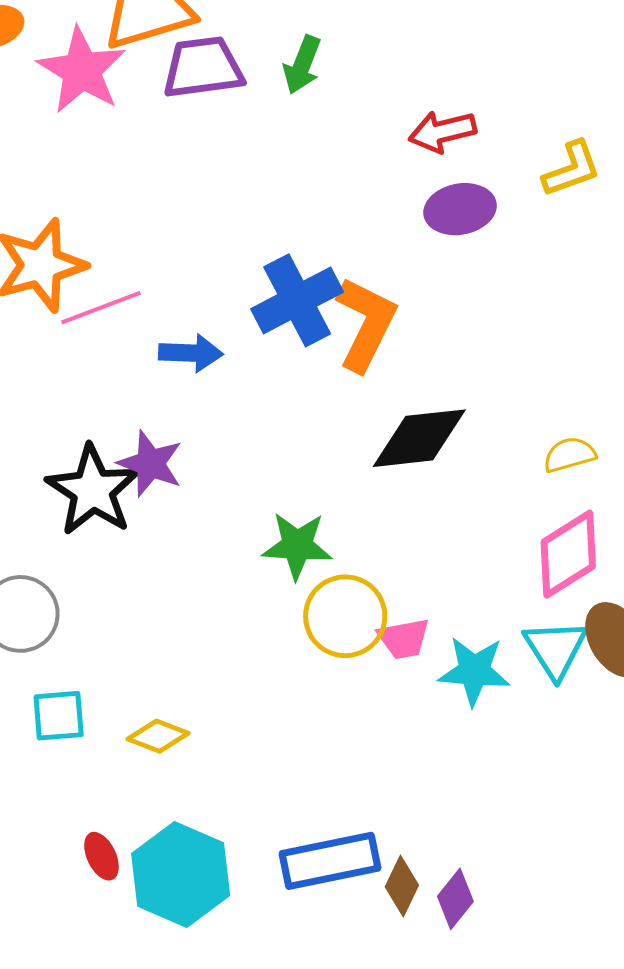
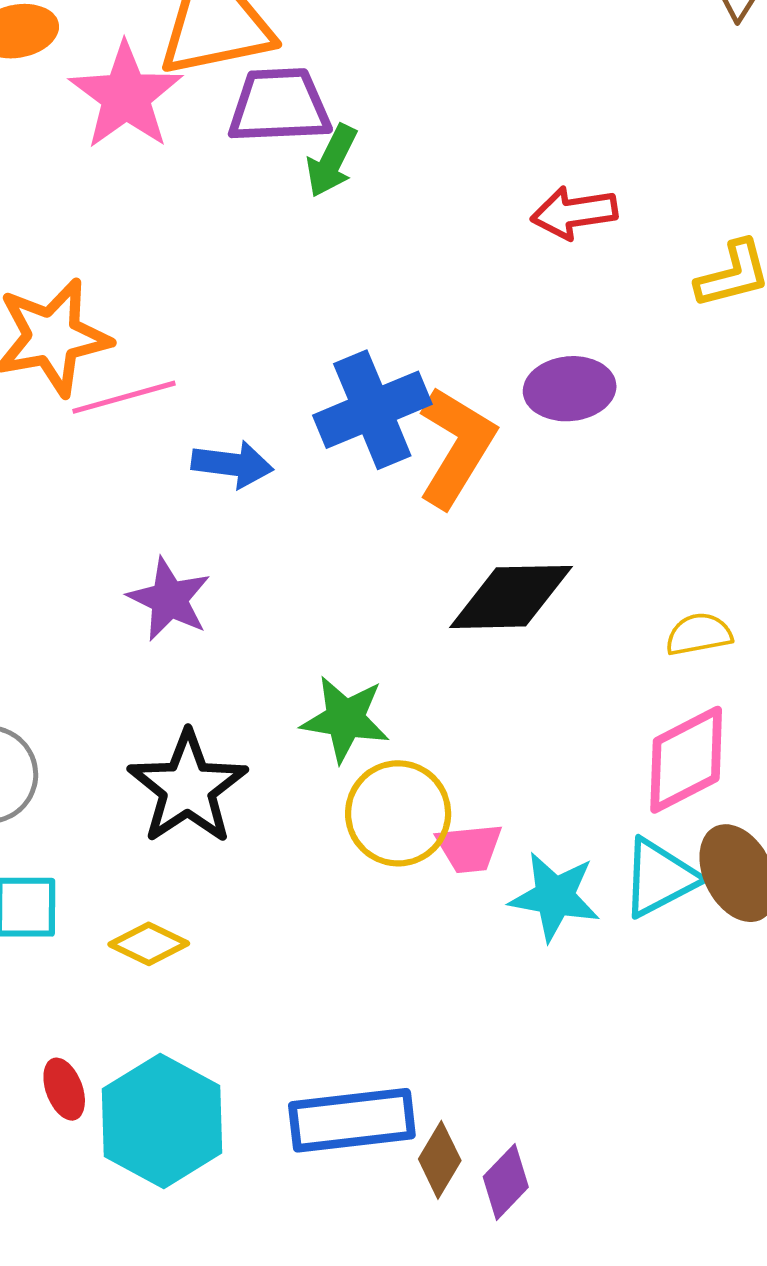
green arrow: (302, 65) -> (332, 161), moved
purple ellipse: (460, 209) -> (570, 389), moved
black star: (93, 490) -> (188, 788), moved
cyan triangle: (555, 649) -> (660, 878), turned 30

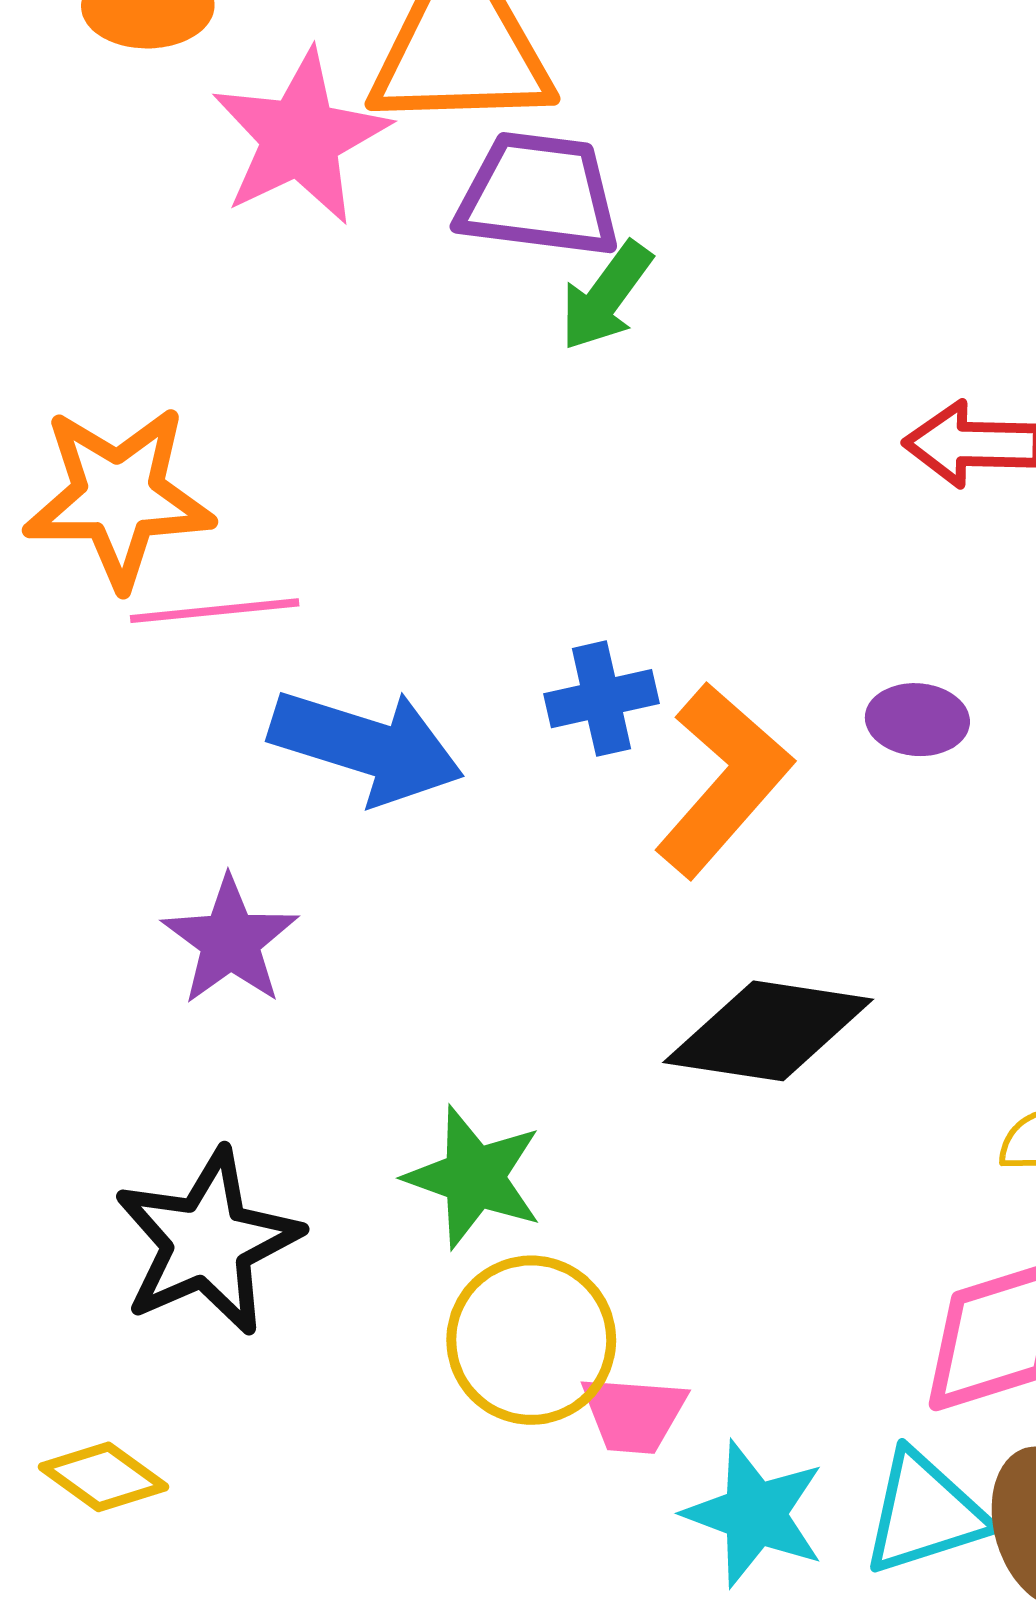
purple ellipse: (570, 389) -> (917, 720), size x0.7
blue cross: (372, 410) -> (601, 699), size x0.6
blue arrow: (232, 464) -> (366, 746), size x1.5

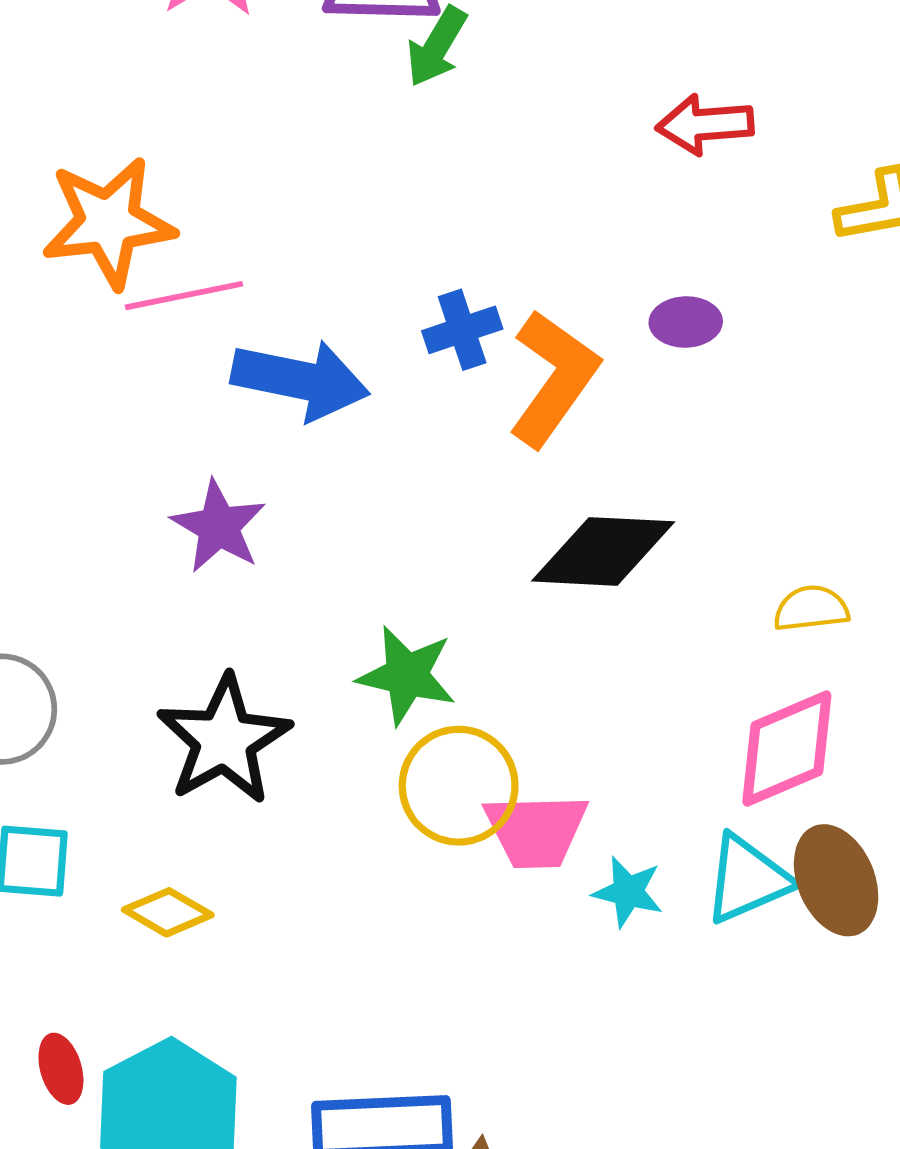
pink trapezoid: (634, 1414) -> (536, 830), size x1.4
cyan star: (755, 1514) -> (628, 892), size x0.7

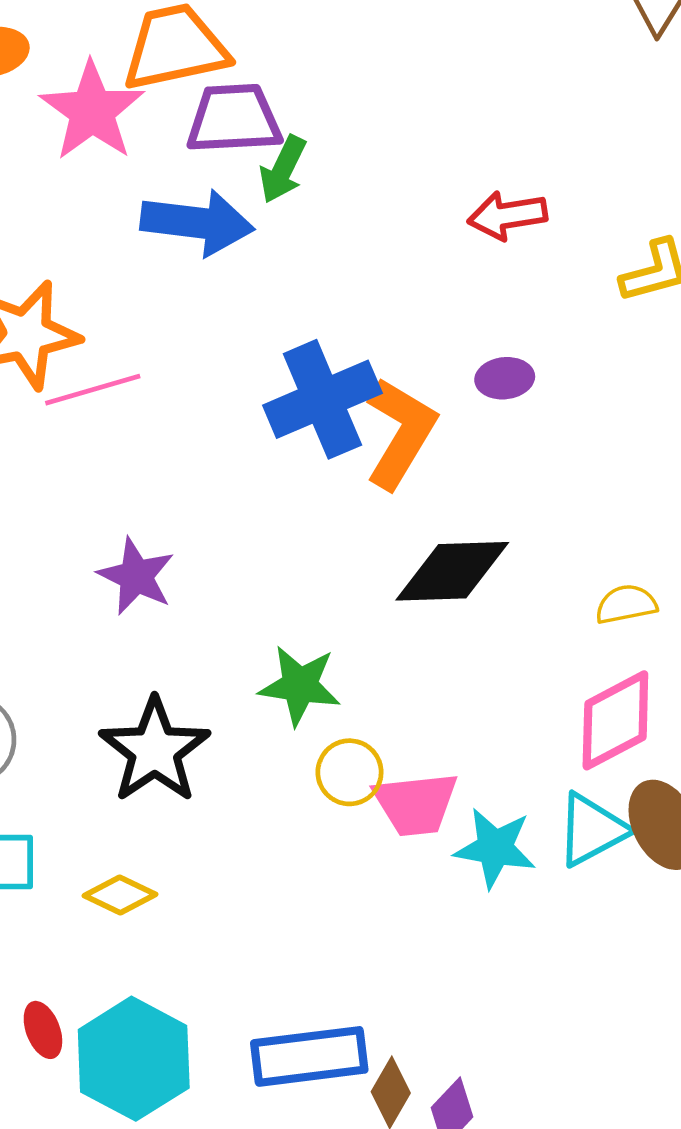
blue cross: (462, 330) -> (322, 399), size x1.8
blue arrow: (300, 380) -> (197, 223), moved
yellow circle: (459, 786) -> (349, 772), size x0.7
cyan star: (628, 892) -> (495, 848), size x1.4

